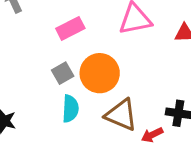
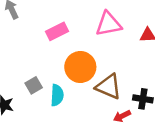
gray square: (63, 73) -> (34, 85), moved
brown triangle: (121, 115) -> (109, 87), moved

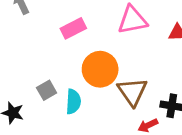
brown triangle: (109, 87) -> (132, 92), turned 32

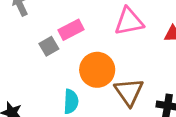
gray square: (47, 90) -> (49, 46), moved

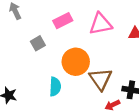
pink rectangle: (71, 30) -> (63, 21), moved

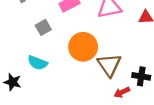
cyan semicircle: (55, 87) -> (38, 63), moved, turned 108

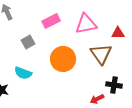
brown triangle: (109, 65) -> (101, 54), moved

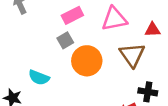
gray square: (28, 42) -> (65, 40), moved

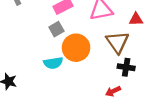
cyan semicircle: (39, 78) -> (53, 63), moved, turned -30
black cross: (148, 92) -> (126, 67), moved

